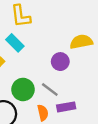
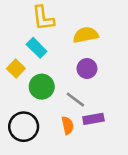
yellow semicircle: (81, 42) -> (86, 35), moved
green circle: (23, 89) -> (42, 87), moved

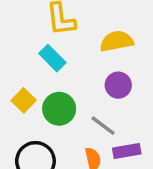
yellow square: (16, 69) -> (24, 100), moved

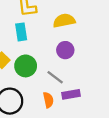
cyan rectangle: (52, 58) -> (21, 32), turned 36

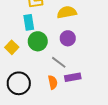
green circle: (26, 66) -> (38, 41), moved

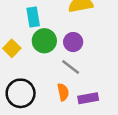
purple circle: (68, 38) -> (73, 42), moved
purple rectangle: (73, 77) -> (88, 98), moved

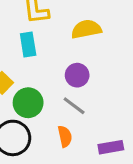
green circle: (44, 41) -> (28, 103), moved
purple rectangle: (88, 98) -> (111, 147), moved

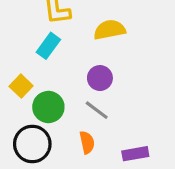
cyan rectangle: (28, 45) -> (48, 46), turned 45

